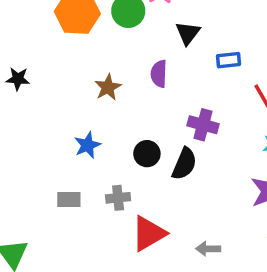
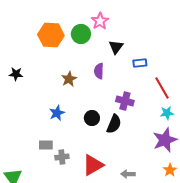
gray cross: (118, 198) -> (62, 157), moved

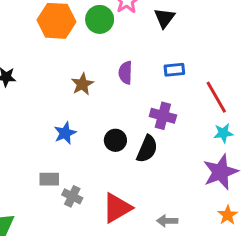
black triangle: (116, 47) -> (164, 18), moved
blue rectangle: (140, 63) -> (174, 70), moved
gray cross: (62, 157) -> (72, 196), turned 32

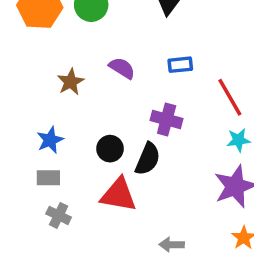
purple semicircle: (126, 73) -> (122, 68), turned 120
gray rectangle: (49, 179) -> (48, 178), moved
red triangle: (117, 208) -> (119, 195), moved, turned 40

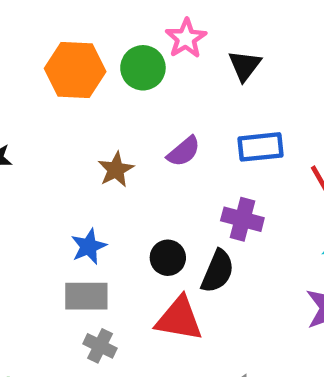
blue rectangle: (180, 65) -> (261, 147), size x1.4
purple semicircle: (122, 68) -> (184, 151), turned 108
gray rectangle: (48, 178) -> (86, 296), size x1.4

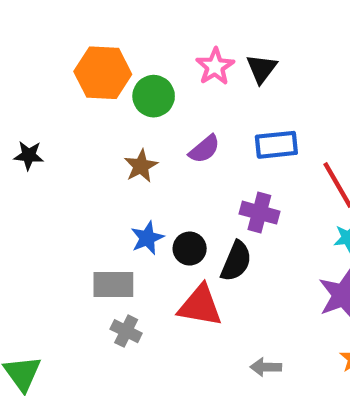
pink star: (186, 38) -> (215, 66), moved
green circle: (143, 68) -> (154, 96), moved
blue star: (89, 246) -> (147, 238), moved

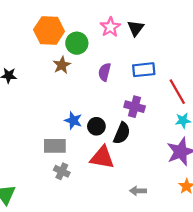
purple semicircle: (204, 149) -> (104, 72), turned 144
brown star: (141, 166) -> (62, 65), moved
blue star: (147, 238) -> (73, 120), turned -30

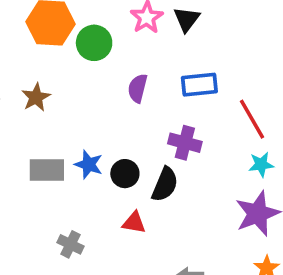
brown star: (62, 65) -> (36, 97), moved
gray rectangle: (55, 146) -> (47, 170), moved
red triangle: (102, 157) -> (134, 223), size x0.6

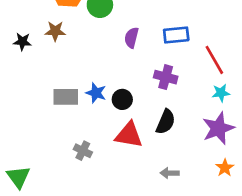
brown star: (36, 97) -> (55, 31), moved, turned 30
black semicircle: (165, 184) -> (166, 122), moved
red triangle: (134, 223) -> (129, 135), size x1.6

